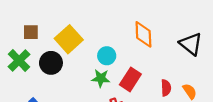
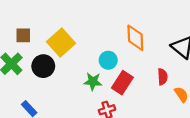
cyan circle: (107, 56) -> (108, 60), moved
red semicircle: (166, 88) -> (162, 77), moved

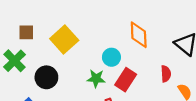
black circle: (43, 66) -> (46, 77), moved

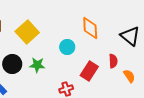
green star: (96, 78) -> (37, 65), moved
red rectangle: (126, 80) -> (89, 71), moved

